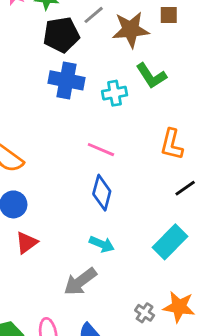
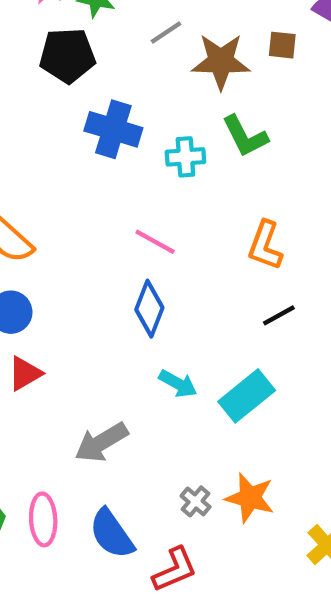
black pentagon: (61, 35) -> (67, 55), moved
cyan arrow: (102, 244) -> (178, 384), moved

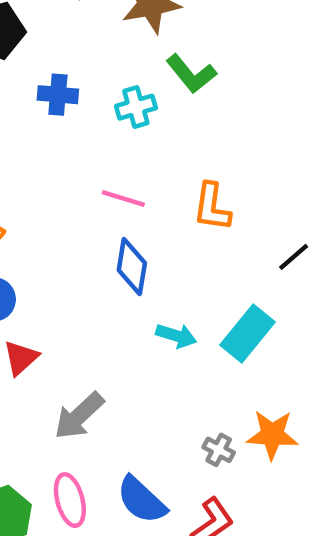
blue cross: (113, 129) -> (58, 95), size x0.7
orange L-shape: (265, 245) -> (212, 207), moved
black line: (279, 315) -> (294, 257), moved
gray arrow: (101, 442) -> (79, 416), moved

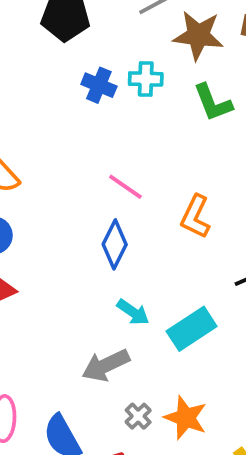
cyan cross: (136, 107) -> (146, 79), moved
gray arrow: (79, 416) -> (106, 365), moved

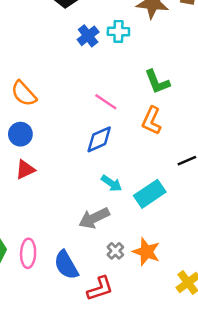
blue cross: (99, 85) -> (88, 36), turned 30
green L-shape: (213, 103) -> (157, 82), moved
blue diamond: (115, 244) -> (99, 139), turned 40

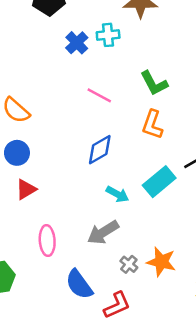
pink line: (106, 102) -> (99, 95), moved
cyan rectangle: (150, 194) -> (159, 182), moved
pink ellipse: (28, 253) -> (47, 241), moved

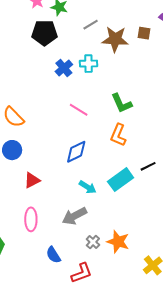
red triangle: (26, 189) -> (32, 180), moved
blue semicircle: (79, 284) -> (53, 255), size x0.7

